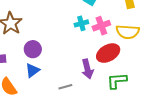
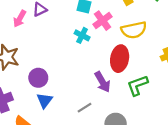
cyan cross: (81, 23) -> (82, 35), turned -32
pink cross: (101, 26) -> (103, 21), moved
red ellipse: (108, 53) -> (120, 59), turned -35

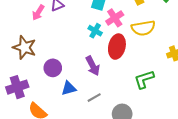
red ellipse: (120, 59) -> (117, 47), moved
purple arrow: (102, 82) -> (93, 66), moved
blue triangle: (44, 100) -> (69, 88), moved, turned 35

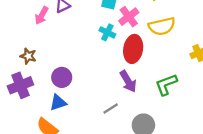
brown star: (24, 47) -> (28, 56), size x0.6
purple arrow: (93, 66) -> (128, 81), moved
purple cross: (17, 87) -> (20, 85), moved
blue triangle: (69, 88) -> (58, 103), moved

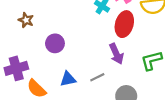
purple cross: (20, 85) -> (16, 68), moved
blue triangle: (58, 103) -> (68, 79), moved

